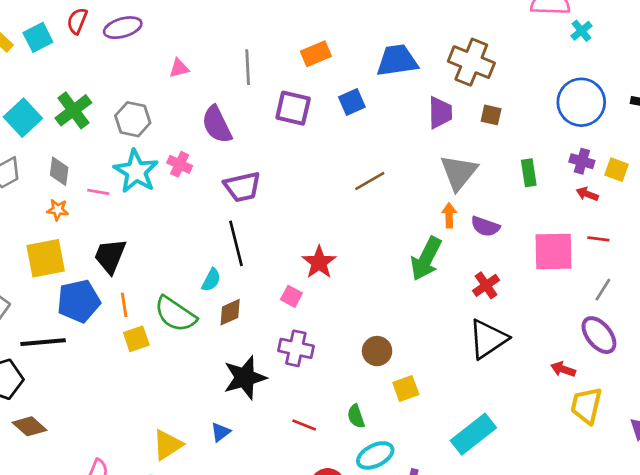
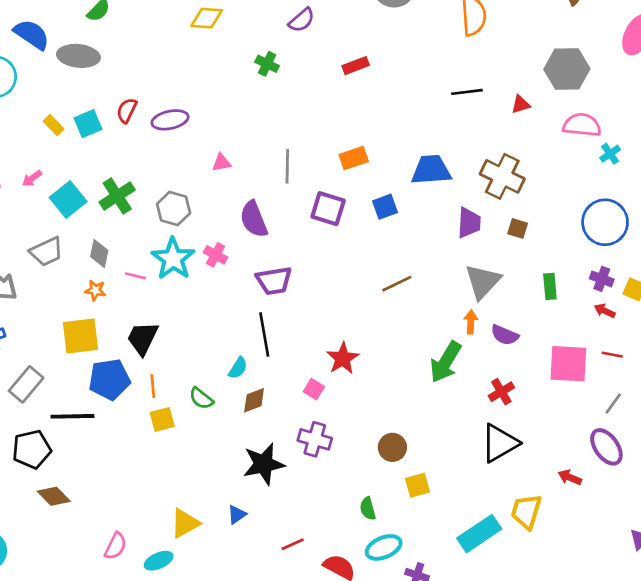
green semicircle: (175, 314) -> (201, 398), size x0.6
yellow trapezoid: (586, 406) -> (526, 511), moved
red line: (304, 425) -> (293, 544), moved, turned -50

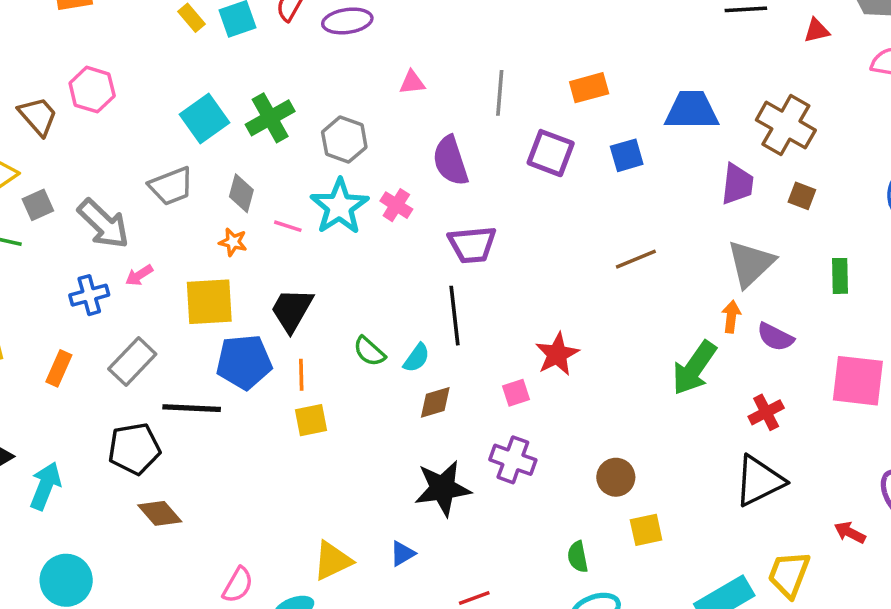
pink arrow: (32, 178) -> (139, 275), moved
pink square: (314, 389) -> (516, 393), turned 36
green semicircle: (201, 398) -> (369, 351), moved

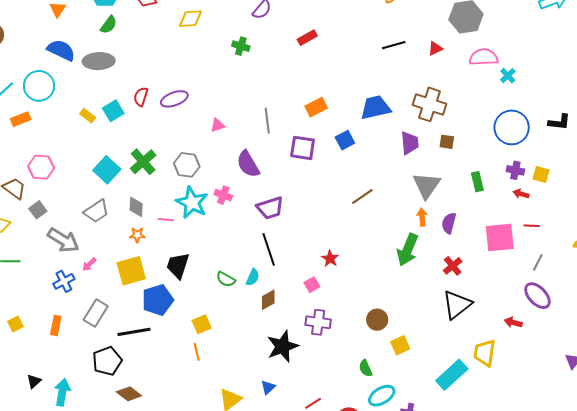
gray square: (38, 205) -> (38, 210), moved
purple semicircle: (775, 337) -> (449, 223), turned 90
red star: (557, 354) -> (330, 259), size x0.7
orange line: (301, 375) -> (197, 352), moved

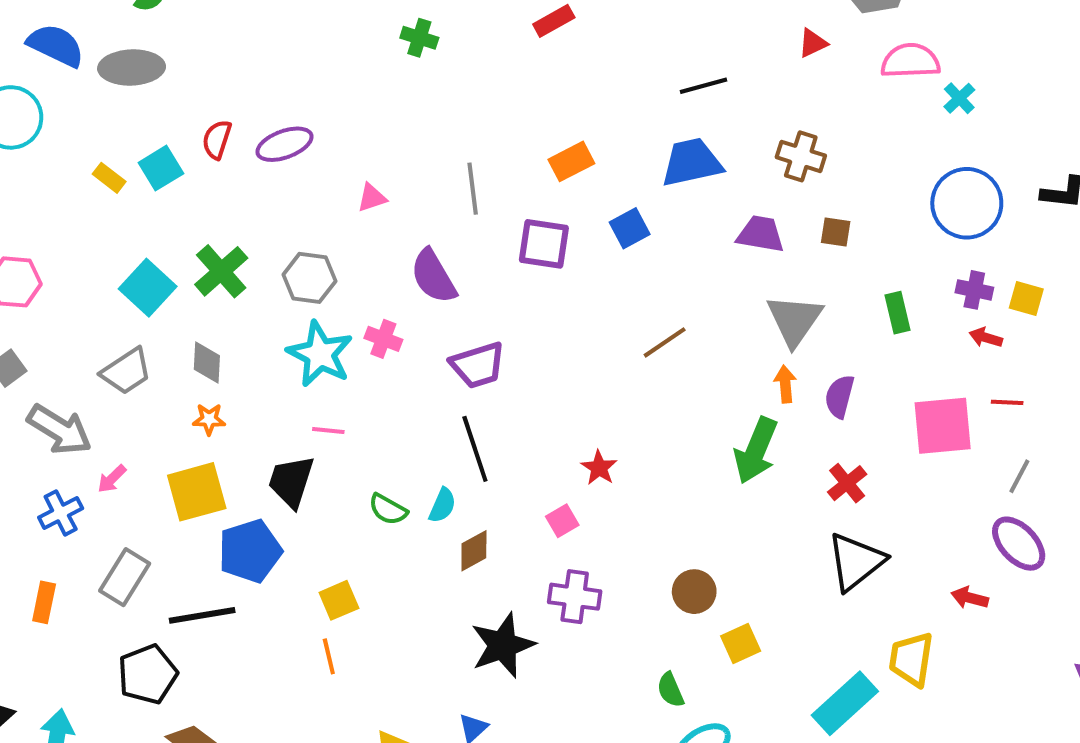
black line: (394, 45) -> (703, 86), moved
brown cross: (430, 104) -> (801, 156), size x0.7
purple trapezoid: (410, 143) -> (761, 234), turned -75
pink line: (166, 220) -> (328, 430), moved

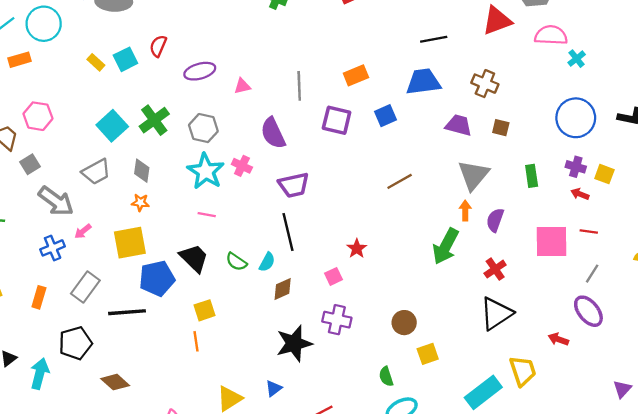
red triangle: (813, 43) -> (497, 21), size x1.8
purple ellipse: (285, 144) -> (200, 71), moved
black trapezoid: (291, 481) -> (194, 258), moved, turned 112
yellow trapezoid: (911, 659) -> (523, 371), turned 148
black pentagon: (148, 674) -> (75, 343), moved

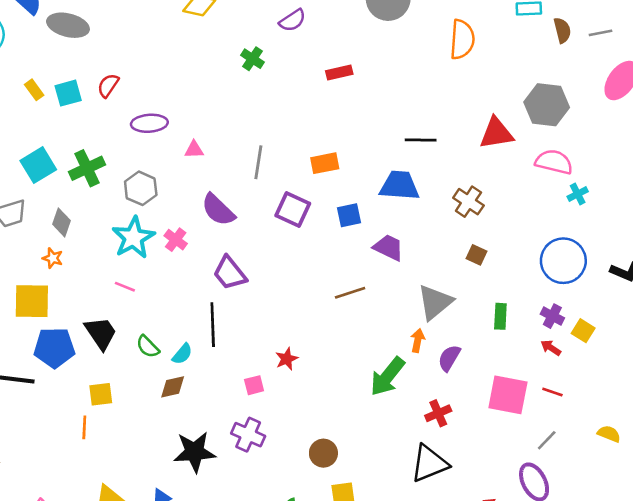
purple trapezoid: (459, 125) -> (389, 248), moved
purple semicircle: (273, 133) -> (218, 210), turned -32
purple trapezoid: (294, 185) -> (230, 273), turned 52
brown diamond: (283, 289) -> (173, 387), moved

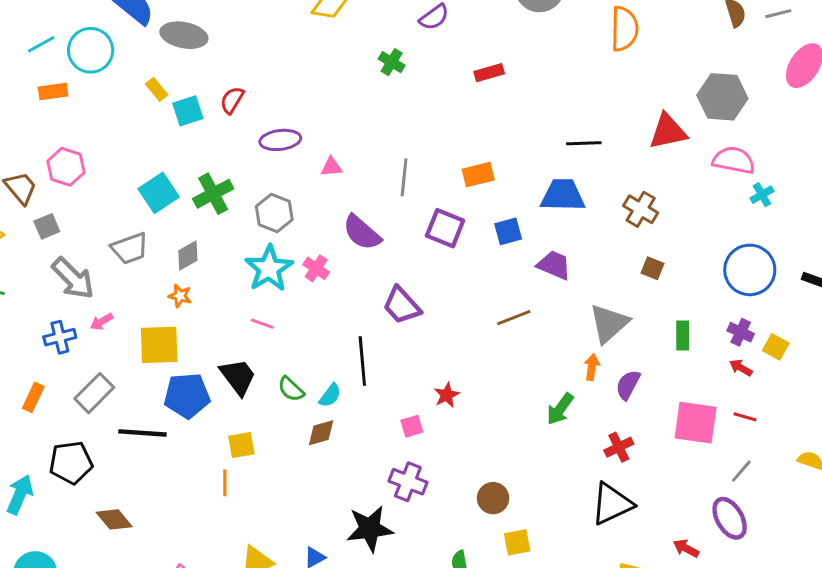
yellow rectangle: (34, 90) -> (157, 89), moved
gray diamond: (62, 222) -> (188, 256), turned 44
purple trapezoid: (230, 273) -> (402, 305), moved
green arrow: (387, 376) -> (560, 409), size x0.7
black star: (195, 452) -> (370, 529), moved

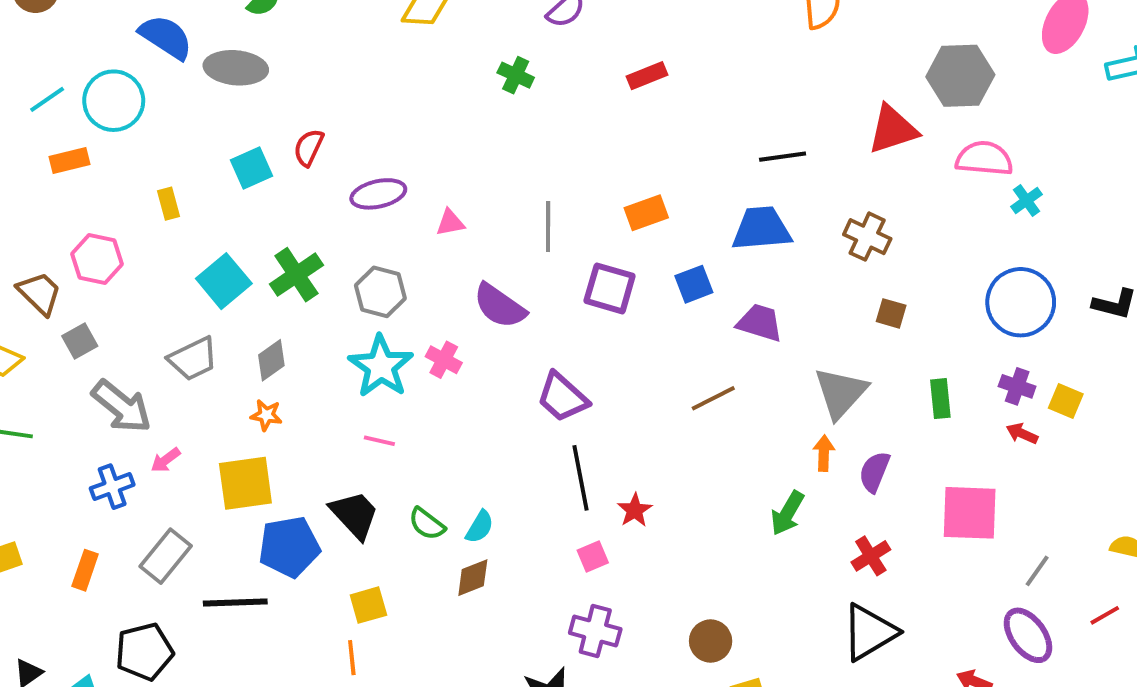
yellow rectangle: (157, 89) -> (169, 204), moved, turned 30
black line: (362, 361) -> (580, 478), moved
red line: (745, 417) -> (1105, 615), moved, turned -40

